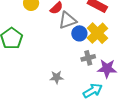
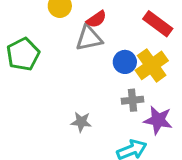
gray triangle: (67, 20) -> (89, 38), moved

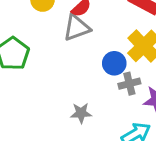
blue circle: (125, 62) -> (114, 63), moved

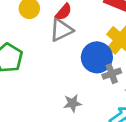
blue circle: (114, 63) -> (97, 57), size x1.5

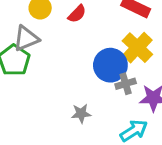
gray triangle: (61, 30) -> (26, 39), moved

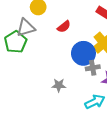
red semicircle: (77, 14) -> (64, 27), moved

